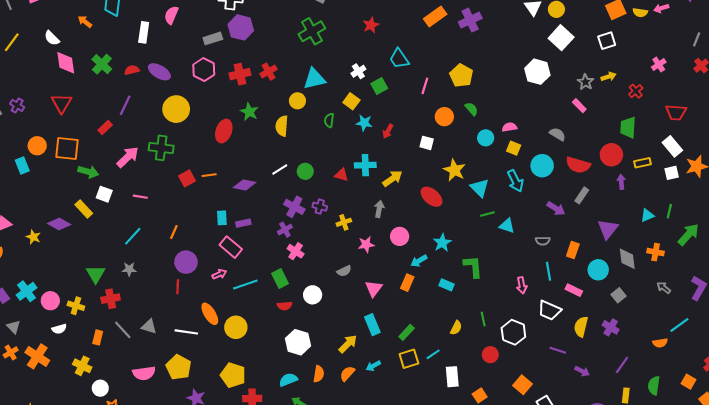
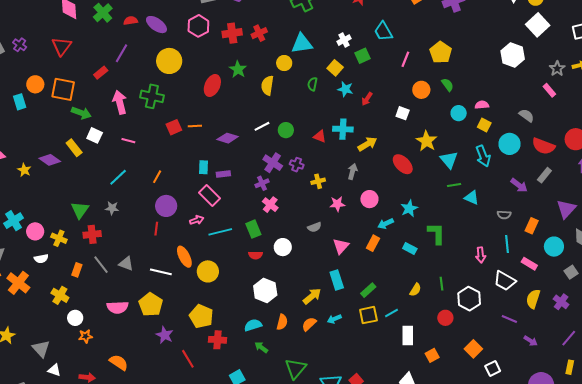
pink arrow: (128, 157) -> (120, 102), turned -65

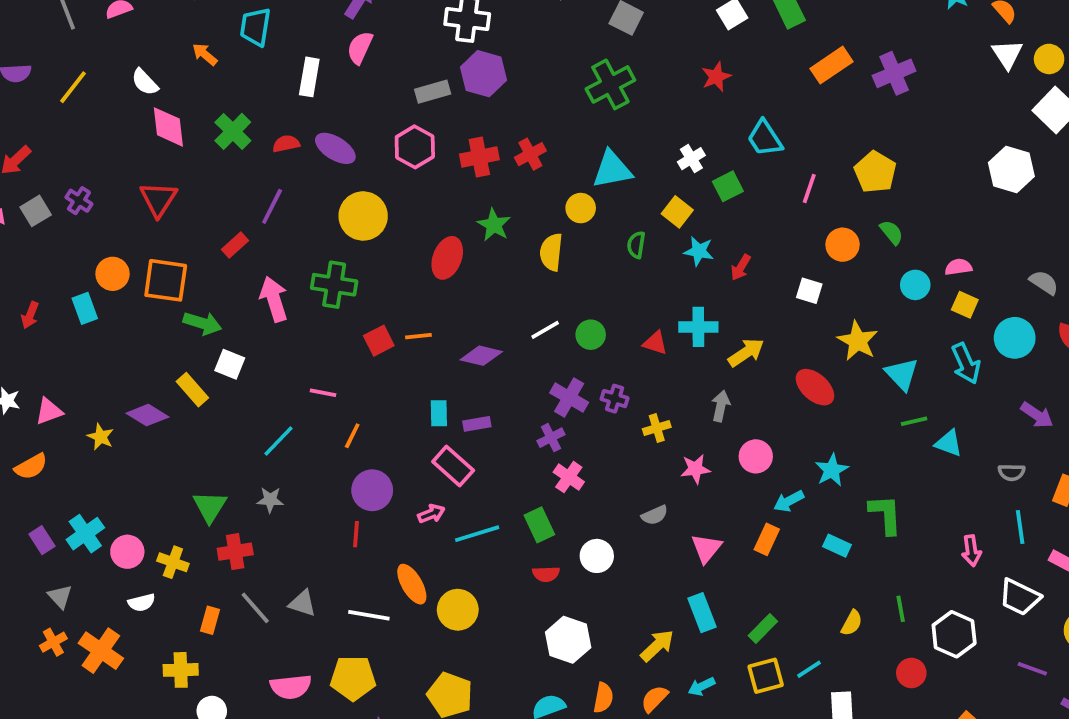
pink line: (128, 141) -> (323, 393), moved
yellow cross: (60, 295) -> (181, 670), turned -30
yellow pentagon: (151, 304) -> (353, 678), turned -30

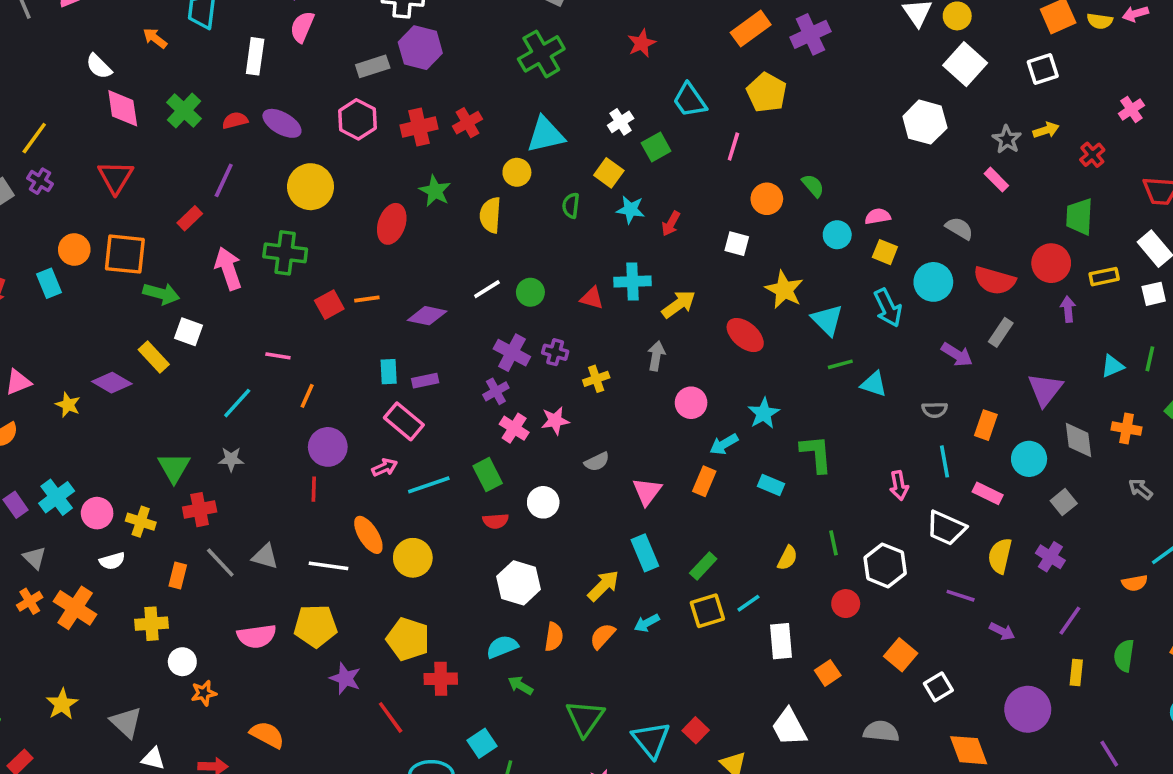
yellow line: (73, 87) -> (34, 138), moved
yellow pentagon: (875, 172) -> (767, 93), moved
pink star: (695, 469) -> (555, 421), moved

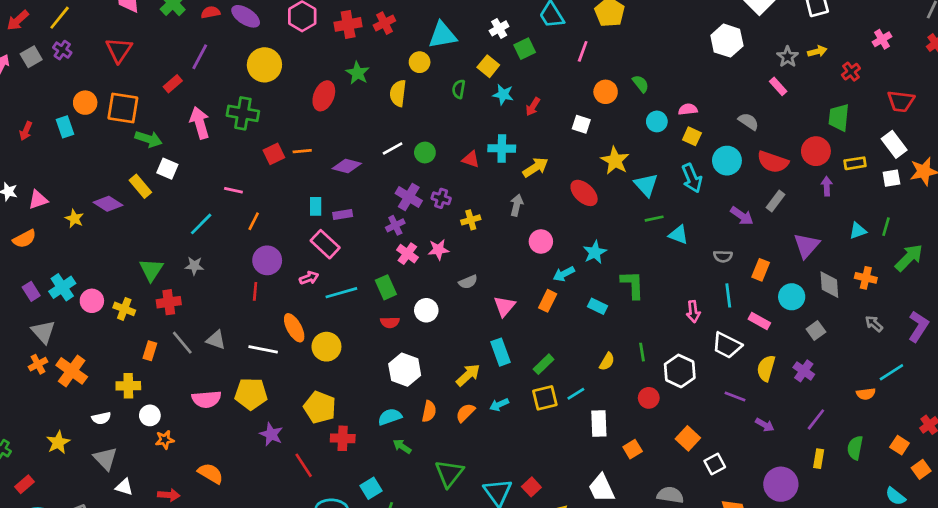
gray triangle: (35, 558) -> (43, 332), size x1.4
white semicircle: (112, 561) -> (101, 418), moved

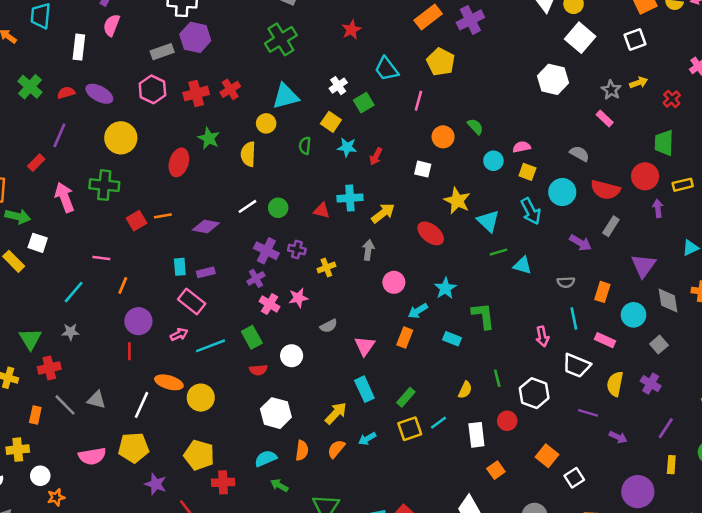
orange ellipse: (294, 328) -> (169, 382), turned -40
white line: (263, 349) -> (141, 405), turned -72
white rectangle: (599, 424) -> (476, 435), moved

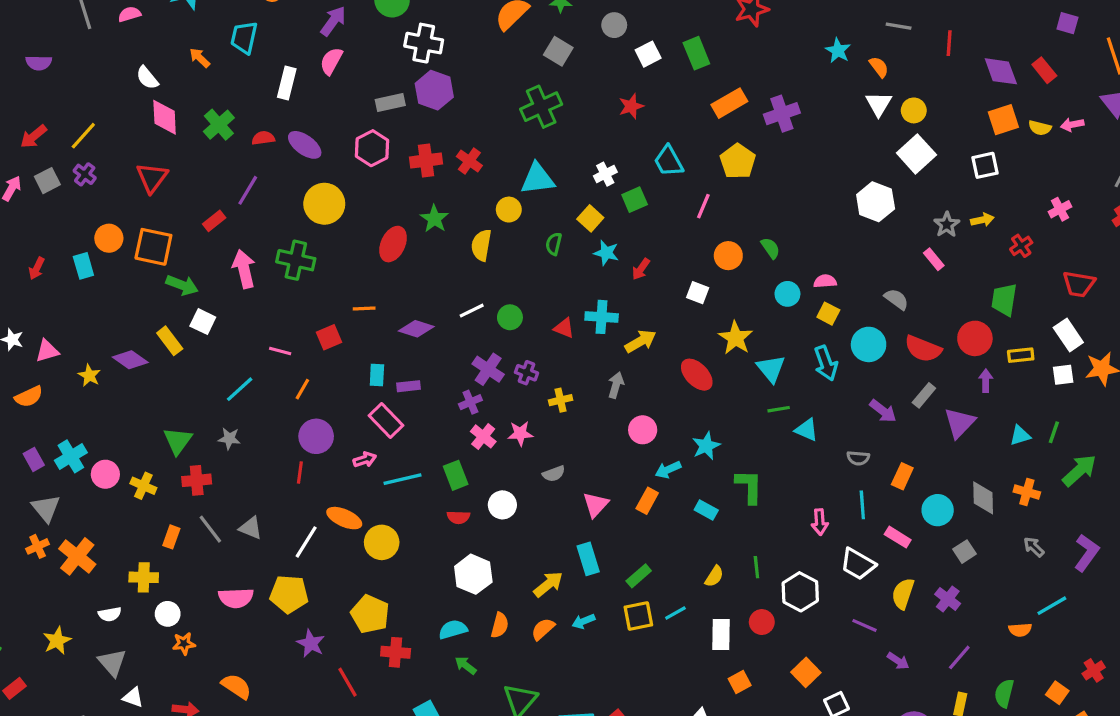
red cross: (230, 89) -> (469, 161), turned -30
red square: (137, 221) -> (329, 337), moved
purple triangle: (643, 266) -> (960, 423), moved

